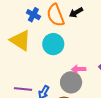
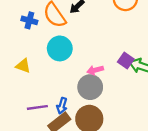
yellow triangle: (20, 40) -> (23, 66), moved, size x0.6

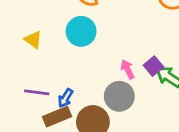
pink arrow: (95, 70) -> (128, 69), moved, turned 63
gray circle: (90, 87) -> (119, 96), moved

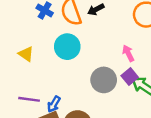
pink arrow: (128, 69) -> (128, 53), moved
gray circle: (119, 96) -> (104, 80), moved

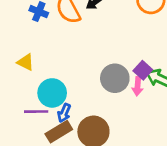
cyan circle: (67, 47) -> (52, 93), moved
pink arrow: (128, 53) -> (138, 86), moved, turned -140

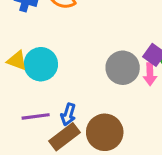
cyan circle: (52, 93) -> (41, 64), moved

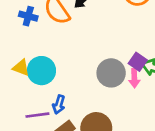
blue arrow: (68, 114) -> (59, 105), moved

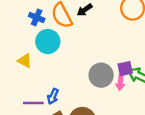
purple square: (138, 62) -> (125, 69), turned 35
cyan circle: (41, 71) -> (48, 42), moved

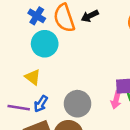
yellow triangle: (25, 61) -> (33, 77), moved
gray circle: (101, 75) -> (78, 104), moved

